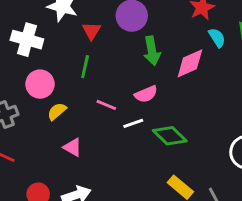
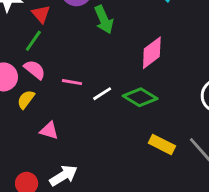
pink diamond: (190, 63) -> (152, 53), moved
green line: (85, 67) -> (33, 41), moved, turned 35
pink semicircle: (146, 94) -> (35, 70), moved, turned -105

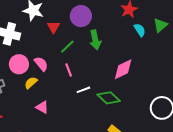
green line: (33, 41) -> (67, 47), moved
pink line: (72, 82) -> (69, 70), moved, turned 48

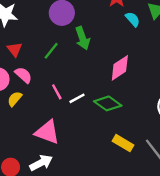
red triangle: (53, 27) -> (15, 49), moved
pink line: (69, 70) -> (57, 92), moved
pink triangle: (42, 107) -> (47, 132), moved, size x1.6

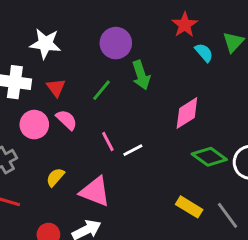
yellow semicircle: (15, 99) -> (55, 177), moved
green diamond: (108, 103) -> (209, 157), moved

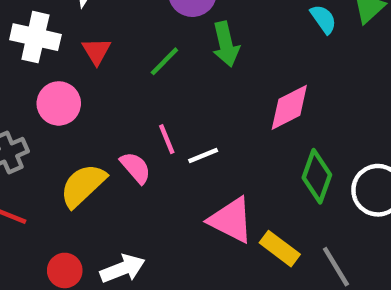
pink semicircle: (67, 120) -> (136, 168), moved
green diamond: (209, 157) -> (317, 176), turned 68
yellow semicircle: (55, 177) -> (83, 185), size x1.6
pink triangle: (95, 192) -> (231, 220), moved

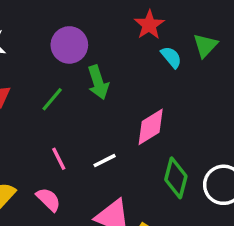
white line: (203, 156) -> (105, 161), moved
pink semicircle: (136, 168) -> (48, 199), moved

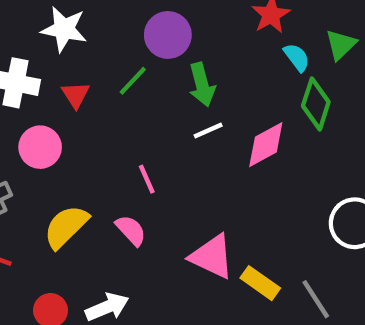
green line: (52, 99) -> (133, 81), moved
white line: (105, 161) -> (208, 130), moved
green diamond: (176, 178) -> (316, 104), moved

